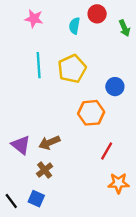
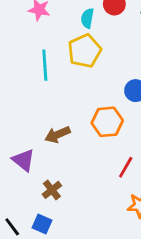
yellow pentagon: (72, 69) -> (85, 51), moved
brown arrow: (49, 143) -> (58, 135), moved

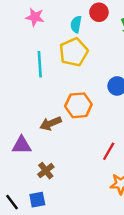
orange hexagon: (107, 122) -> (78, 105), moved
purple triangle: (24, 160) -> (22, 145), turned -40
blue square: (42, 224) -> (37, 200), turned -35

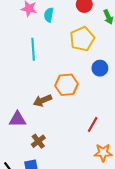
cyan semicircle: (76, 24) -> (49, 15), moved
yellow pentagon: (74, 52) -> (82, 39), moved

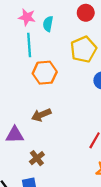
cyan line: (33, 49) -> (29, 45), moved
orange hexagon: (66, 85) -> (45, 73), moved

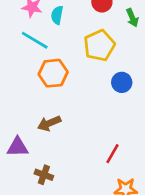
cyan line: (29, 45) -> (35, 40), turned -55
brown cross: (37, 158) -> (44, 175), turned -32

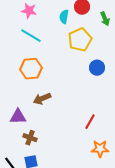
cyan semicircle: (57, 15) -> (64, 17), moved
orange hexagon: (53, 73) -> (31, 69), moved
brown cross: (44, 175) -> (30, 138), moved

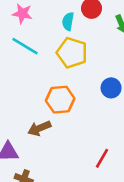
yellow pentagon: (80, 40) -> (72, 53), moved, turned -30
orange hexagon: (31, 69) -> (60, 100), moved

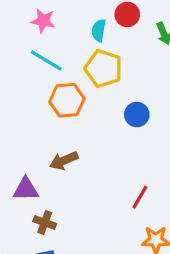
blue circle: (111, 88) -> (137, 115), moved
orange hexagon: (60, 100) -> (67, 100), moved

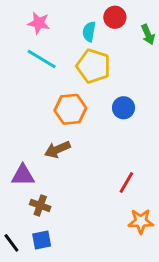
orange hexagon: (67, 100) -> (70, 109), moved

